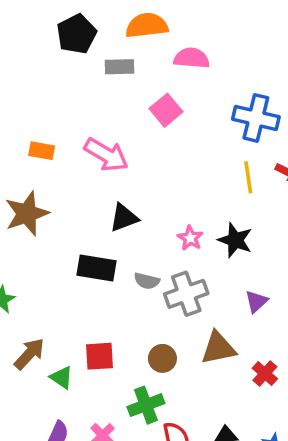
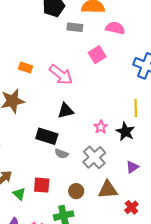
yellow line: (248, 177) -> (136, 108), moved
gray semicircle: (147, 281) -> (61, 154), moved
gray cross: (186, 294) -> (94, 157), turned -30

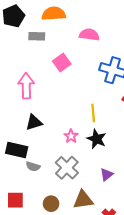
pink semicircle: (115, 28) -> (89, 35), moved
pink arrow: (61, 75) -> (26, 86), turned -125
yellow line: (136, 108) -> (93, 113), moved

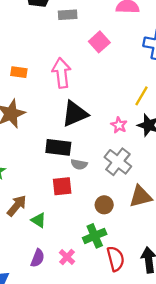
yellow line: (93, 113) -> (141, 96), turned 42
black triangle: (34, 122) -> (75, 114), size x1.4
red square: (15, 200) -> (62, 186), moved

